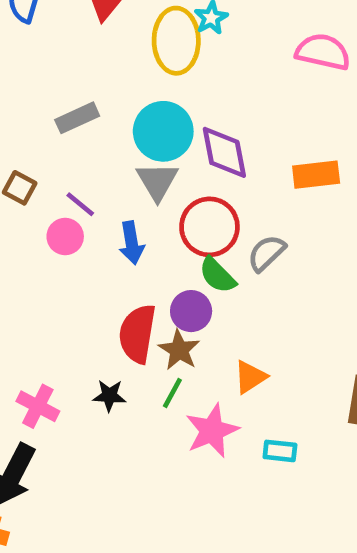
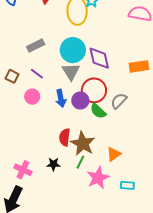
purple line: (80, 204) -> (37, 74), moved
purple circle: (191, 311) -> (80, 100), moved
red semicircle: (137, 334) -> (65, 137), size x0.7
brown star: (179, 350) -> (83, 144), size x1.4

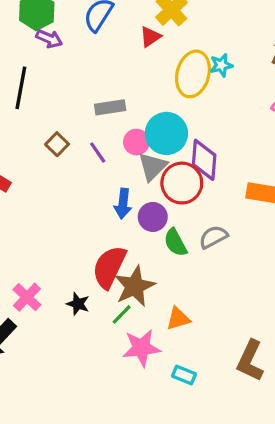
red circle: (94, 90) -> (182, 183), moved
pink circle: (32, 97) -> (136, 142), moved
red semicircle: (65, 137) -> (109, 267), size x1.5

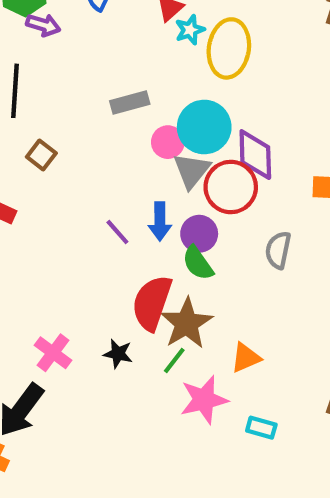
cyan star: (221, 65) -> (190, 30), moved
brown square: (57, 144) -> (41, 155), moved
purple line: (98, 152) -> (117, 232), moved
gray semicircle: (213, 237) -> (278, 250), turned -44
green semicircle: (175, 243) -> (198, 263), moved

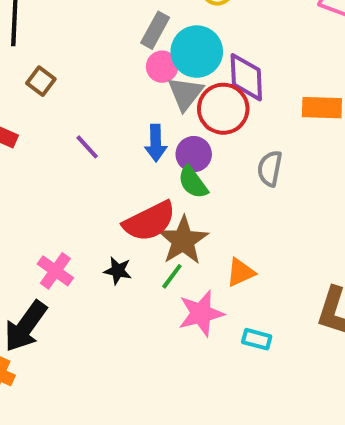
gray rectangle: (130, 103) -> (155, 30), moved, turned -45
purple line: (117, 232) -> (87, 147), moved
red semicircle: (152, 303) -> (149, 221), turned -134

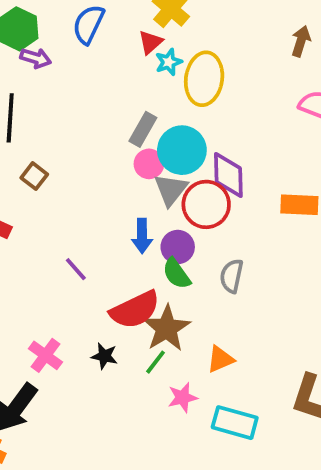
purple line: (87, 147) -> (76, 269), moved
gray semicircle: (270, 168) -> (232, 276), moved
pink star: (201, 313) -> (183, 398), size x0.7
cyan rectangle: (257, 339) -> (235, 423), size x1.6

